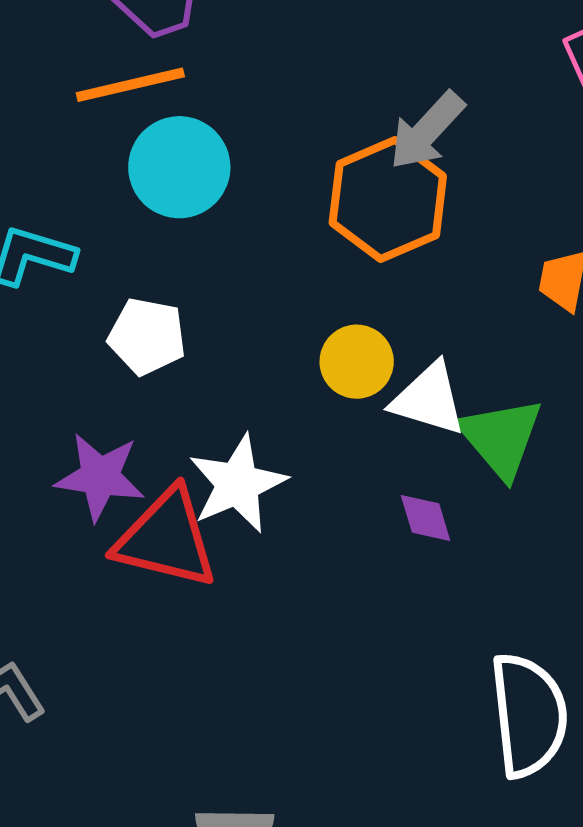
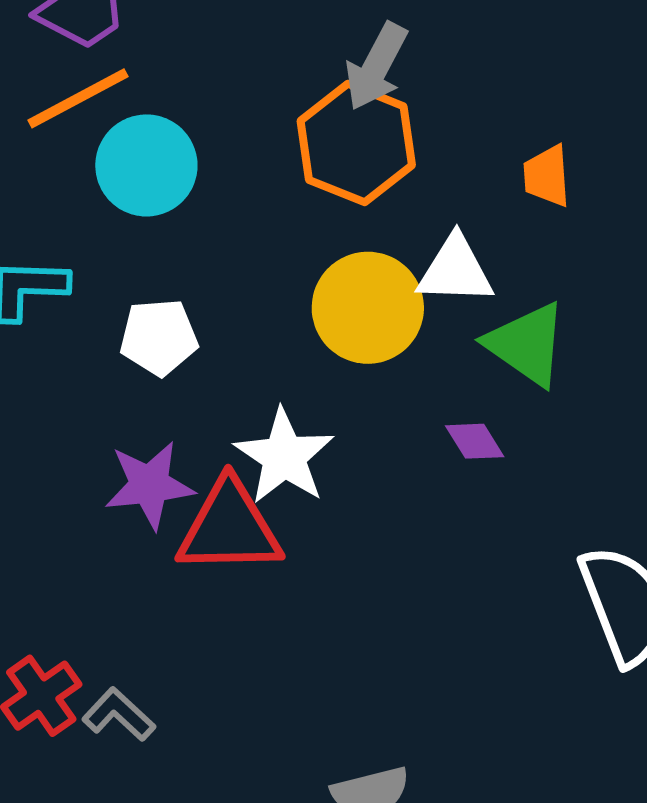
yellow circle: (357, 362) -> (368, 308), size x1.5
white triangle: (429, 399) -> (455, 270), moved

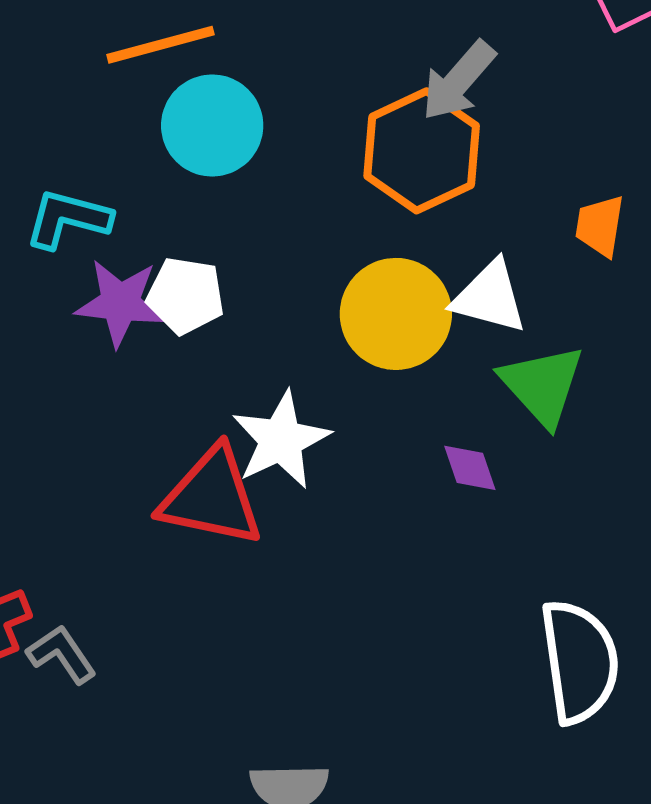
purple star: (149, 485) -> (120, 303), moved

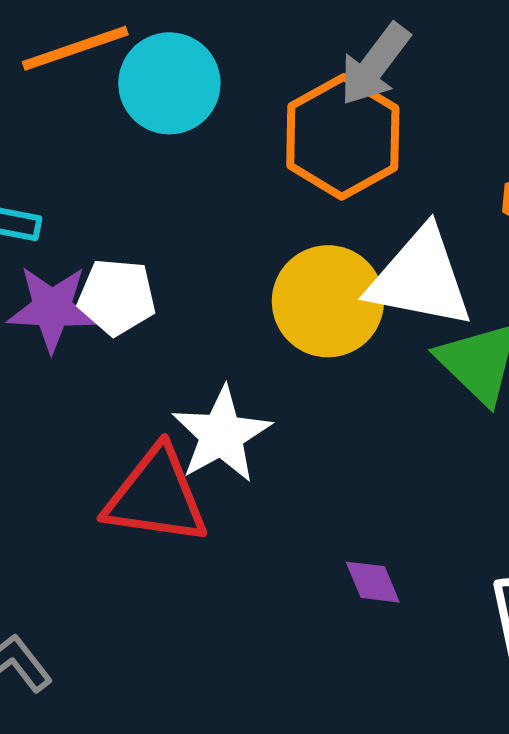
cyan circle: (212, 126) -> (169, 83), moved
white triangle: (490, 297) -> (420, 278), size x1.4
purple diamond: (470, 468) -> (373, 582), moved

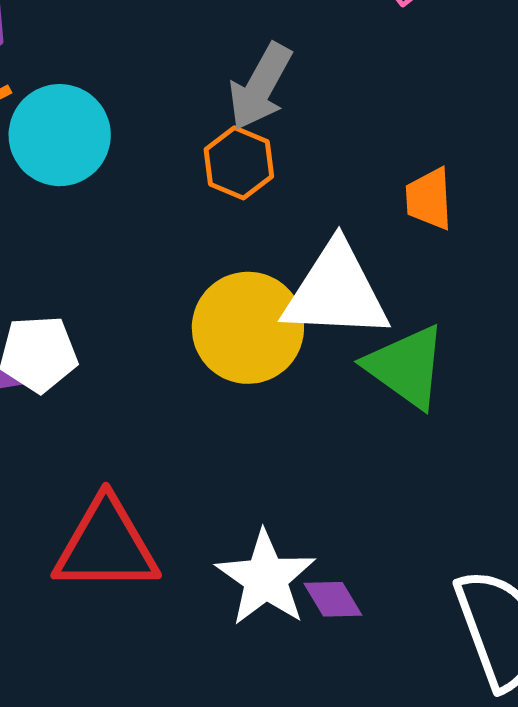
orange hexagon: (343, 137) -> (239, 163), size x0.6
white star: (222, 435) -> (266, 578), moved

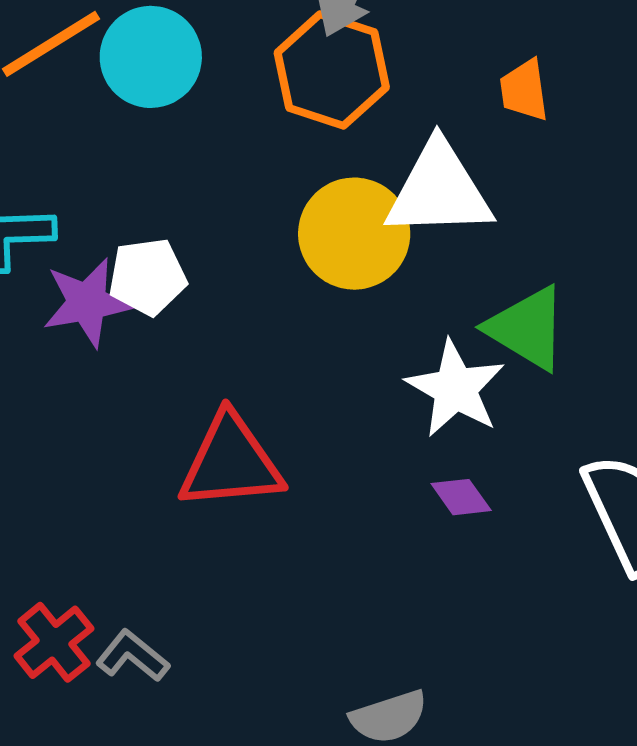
orange hexagon: (239, 163) -> (332, 70), size x1.6
green triangle: (406, 367) -> (527, 328), moved
white star: (266, 578) -> (455, 388), moved

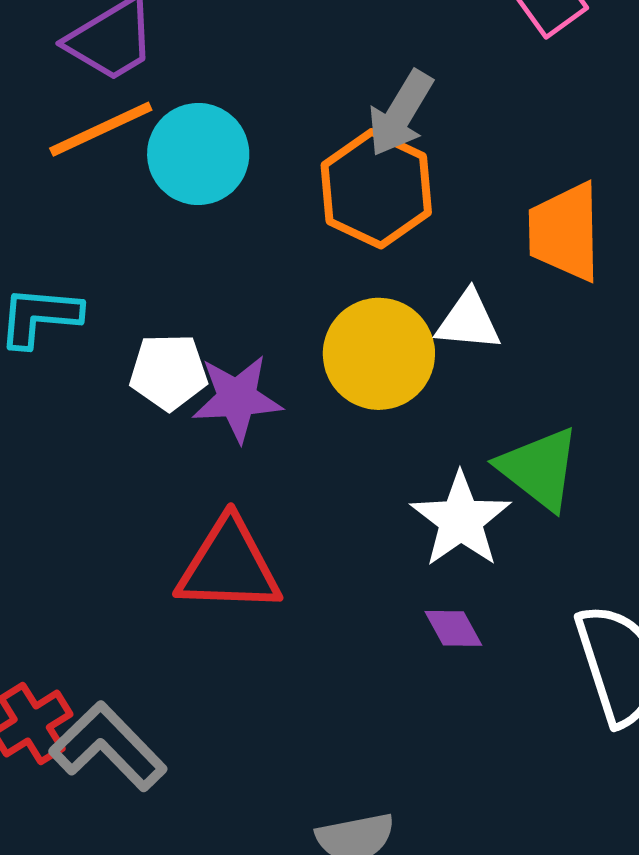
orange trapezoid: (524, 90) -> (565, 232), size x1.6
white triangle: (439, 190) -> (468, 321), size x0.6
purple star: (87, 303) -> (237, 398), moved
gray L-shape: (132, 656) -> (108, 747), size x1.6

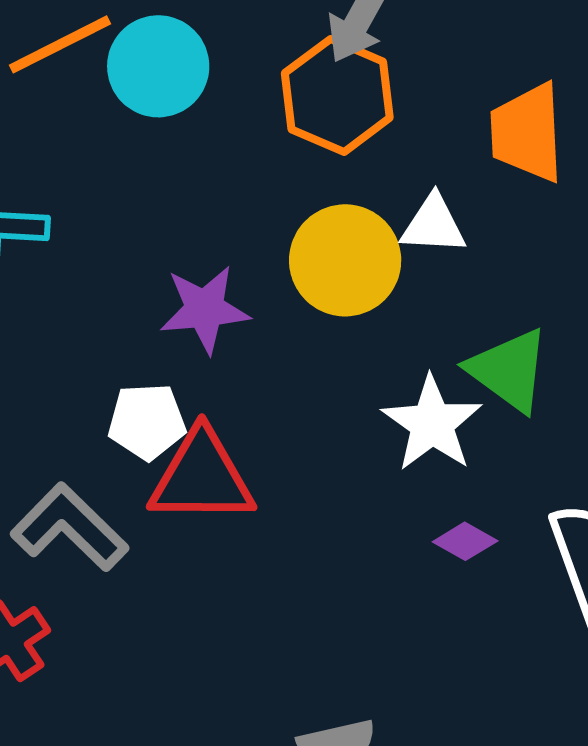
white pentagon: (169, 372) -> (147, 422), moved
purple diamond: (453, 628) -> (465, 541), moved, turned -30
gray L-shape: (108, 747) -> (69, 527), moved

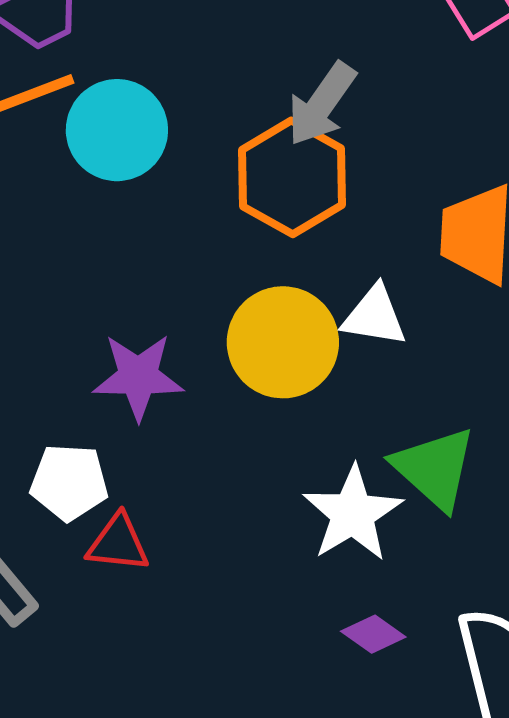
red triangle: (202, 477) -> (118, 543), size x0.6

